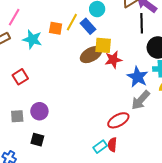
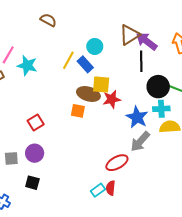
orange square: (56, 28) -> (78, 111), moved
cyan star: (32, 39) -> (27, 65), moved
brown ellipse: (91, 55) -> (88, 94), turned 45
red square: (20, 77) -> (36, 123), moved

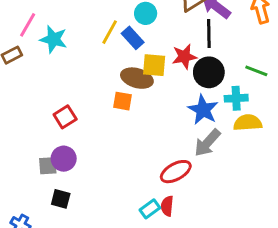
black circle: (158, 87) -> (209, 72), moved
red star: (112, 99) -> (184, 57), moved
gray square: (11, 158) -> (48, 166), moved

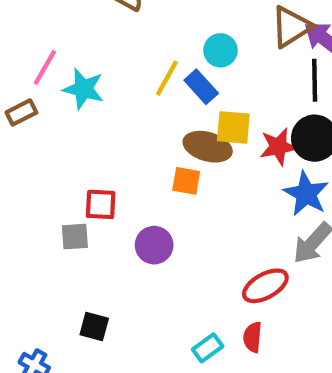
red star: (184, 57) -> (278, 147), moved
red square: (65, 117) -> (101, 204), turned 35
purple circle: (64, 159) -> (154, 245), moved
gray square: (48, 166) -> (75, 237), moved
cyan rectangle: (150, 209) -> (208, 348), moved

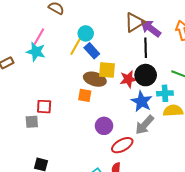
cyan circle: (220, 50) -> (86, 33), moved
pink line: (45, 67) -> (39, 36), moved
purple circle: (154, 245) -> (104, 126), moved

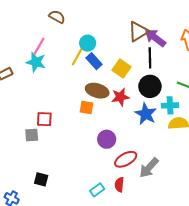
yellow square: (107, 70) -> (121, 68), moved, turned 30
red star: (128, 79) -> (120, 97), moved
gray arrow: (145, 125) -> (149, 168), moved

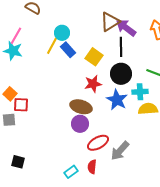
brown ellipse: (97, 91) -> (81, 107), moved
orange square: (87, 108) -> (10, 94), moved, turned 32

